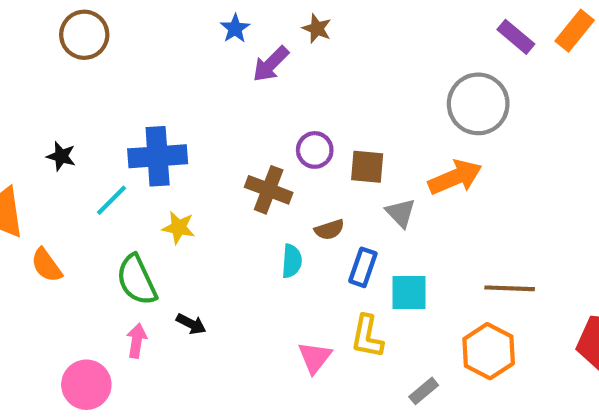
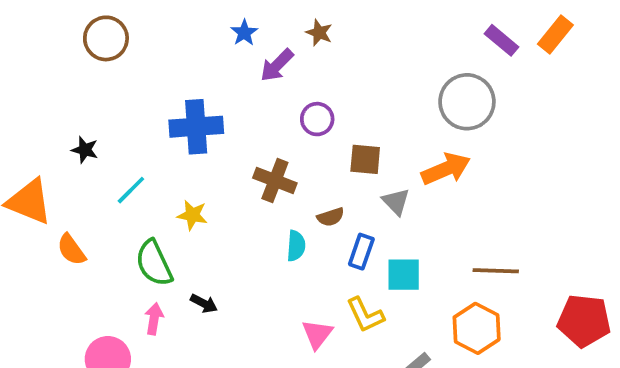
purple circle: (315, 150) -> (317, 119), moved
blue cross: (158, 156) -> (196, 127), moved
yellow L-shape: (367, 336) -> (365, 315), turned -36

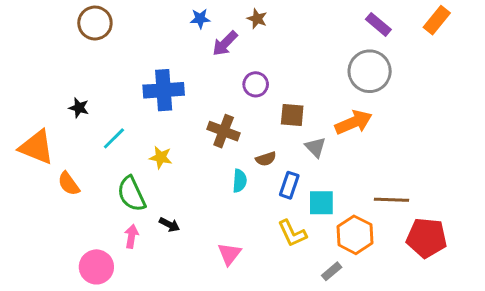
blue star: (244, 33) -> (200, 19), turned 30
purple rectangle: (502, 40) -> (378, 24), moved
red pentagon: (584, 321) -> (427, 238), moved
orange hexagon: (477, 328) -> (355, 235), moved
pink triangle: (317, 334) -> (229, 254), moved

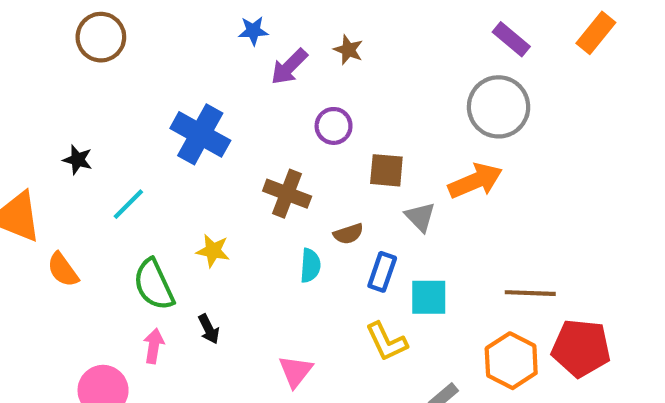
brown star: (257, 19) -> (348, 50), moved
blue cross: (164, 90) -> (200, 134), turned 33
yellow star: (161, 157) -> (213, 251), moved
black arrow: (169, 225) -> (209, 329), turned 36
orange hexagon: (355, 235) -> (511, 361), moved

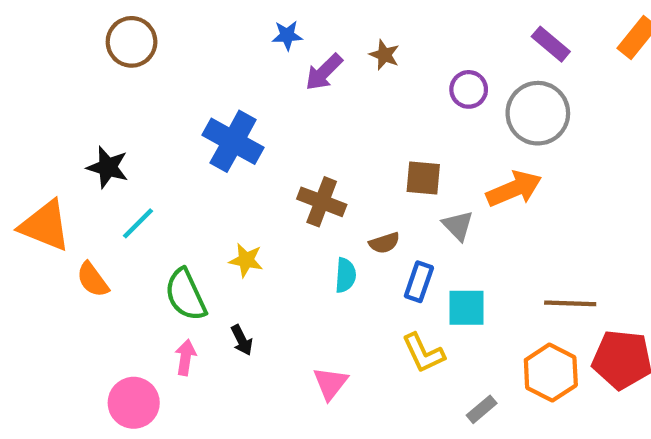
purple circle: (334, 126) -> (469, 89), moved
black star: (78, 160) -> (108, 167), size x1.4
cyan line: (128, 204) -> (138, 223), moved

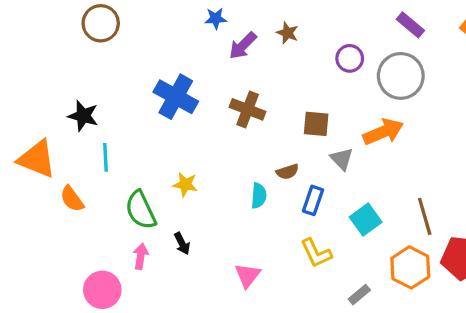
brown cross: (322, 202) -> (248, 109), moved
cyan line: (138, 223) -> (105, 157), turned -48
brown line: (570, 303) -> (425, 216), turned 72
cyan square: (466, 308) -> (366, 220), moved, turned -36

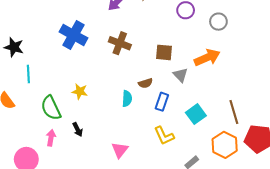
gray circle: (401, 76) -> (218, 22), size x0.6

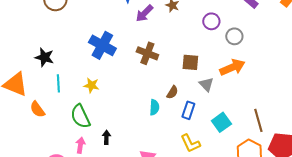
gray circle: (218, 22) -> (234, 36), moved
brown semicircle: (145, 83) -> (172, 92), turned -40
yellow star: (80, 91) -> (91, 85), moved
black arrow: (78, 129) -> (106, 137), turned -152

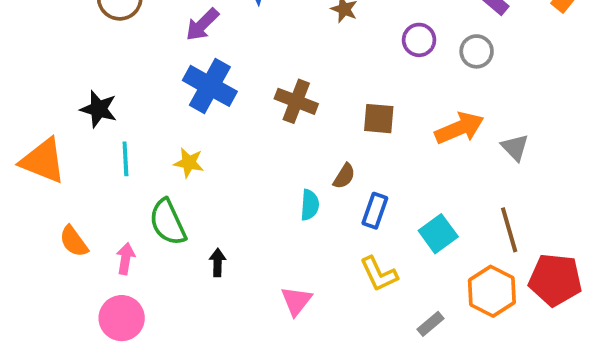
purple arrow: (144, 13) -> (202, 25), moved
gray circle: (234, 36) -> (477, 51), moved
gray triangle: (206, 84) -> (515, 147), moved
orange semicircle: (37, 109) -> (74, 241), moved
pink arrow: (80, 145) -> (125, 259), moved

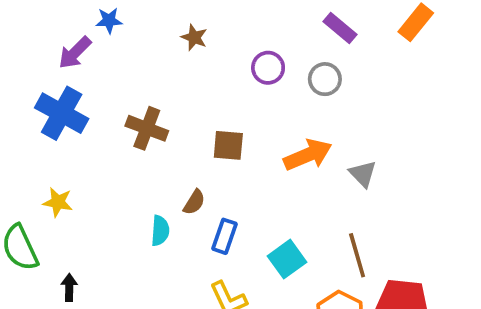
purple arrow: (202, 25) -> (75, 53), moved
yellow star: (189, 163) -> (58, 202), moved

